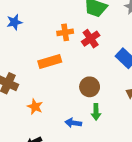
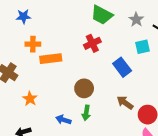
orange cross: (65, 32) -> (33, 44), moved

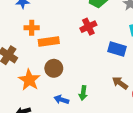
blue rectangle: (122, 67) -> (117, 49), turned -36
brown circle: (84, 88) -> (54, 68), moved
orange star: (30, 99) -> (29, 80), size x1.5

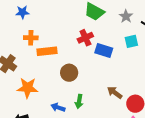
blue rectangle: (117, 49) -> (104, 51), moved
brown circle: (54, 68) -> (69, 73), moved
orange star: (29, 80) -> (27, 88), turned -30

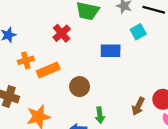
red cross: (85, 38) -> (62, 33), moved
brown arrow: (115, 93) -> (138, 106), moved, turned -84

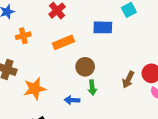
orange rectangle: (48, 70) -> (63, 42), moved
brown circle: (80, 87) -> (85, 67), moved

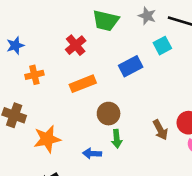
blue rectangle: (103, 27) -> (131, 66), turned -30
brown arrow: (128, 80) -> (160, 130), turned -56

